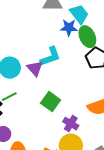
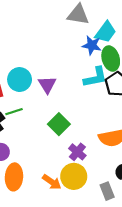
cyan trapezoid: (79, 14) -> (106, 32), turned 65
cyan L-shape: (50, 57) -> (95, 77), moved

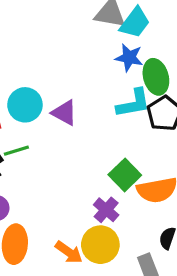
cyan trapezoid: (106, 32) -> (135, 23), moved
purple triangle: (47, 85) -> (64, 113), turned -30
green square: (59, 124) -> (125, 175), moved

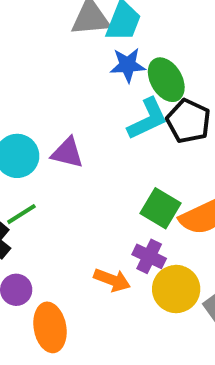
yellow circle: (100, 245) -> (176, 289), moved
orange arrow: (69, 252) -> (112, 280), moved

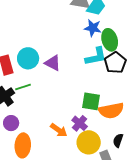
green square: (160, 208) -> (91, 101), turned -36

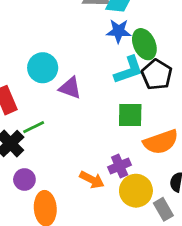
cyan circle: (28, 58) -> (43, 68), moved
green square: (91, 101) -> (130, 115), moved
purple cross: (80, 123) -> (120, 166), turned 35

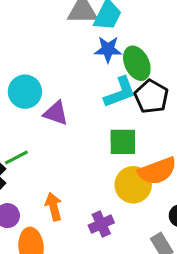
purple cross: (120, 166) -> (101, 224), moved
orange arrow: (92, 180) -> (54, 207), moved, turned -130
yellow circle: (136, 191) -> (133, 185), moved

